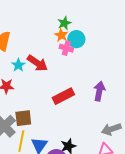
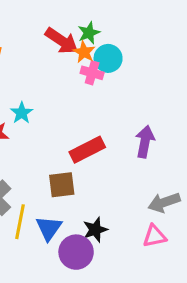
red arrow: (37, 63) -> (62, 41), moved
cyan star: (18, 65) -> (22, 113), moved
brown square: (23, 118) -> (62, 185), moved

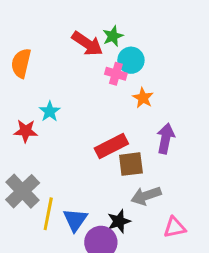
orange star: (84, 52) -> (143, 98), moved
brown square: (62, 185) -> (131, 164), moved
gray arrow: (164, 202) -> (146, 196), moved

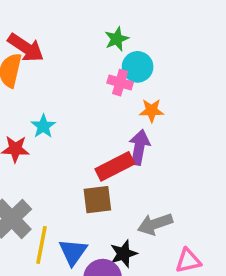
red arrow: (87, 44) -> (26, 48), moved
orange star: (143, 98) -> (152, 111), turned -30
purple arrow: (166, 138) -> (139, 147), moved
brown square: (131, 164) -> (97, 200), moved

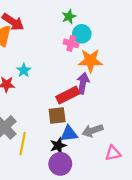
orange star: (152, 111) -> (90, 61), size x1.6
blue triangle: (73, 252) -> (69, 134), moved, turned 48
black star: (124, 254) -> (58, 146), moved

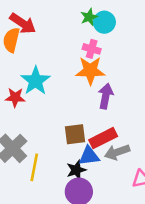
cyan circle: (82, 34) -> (104, 22), moved
orange star: (90, 61) -> (90, 71), moved
cyan star: (24, 70) -> (36, 81), size x1.6
red rectangle: (68, 95) -> (103, 138), moved

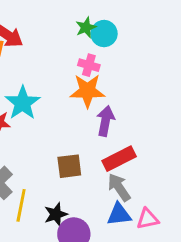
red rectangle: (103, 138) -> (119, 159), moved
gray arrow: (117, 152) -> (119, 187), turned 75
blue triangle: (89, 156) -> (119, 214), moved
black star: (76, 170) -> (56, 214), moved

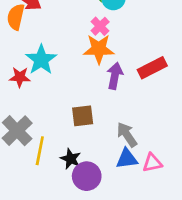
pink cross: (89, 65) -> (100, 26), turned 30
red rectangle: (119, 159) -> (152, 68), moved
black star: (56, 214) -> (71, 159), turned -30

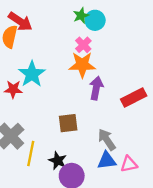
red rectangle: (152, 68) -> (134, 97), moved

